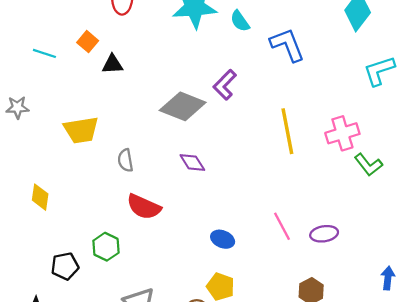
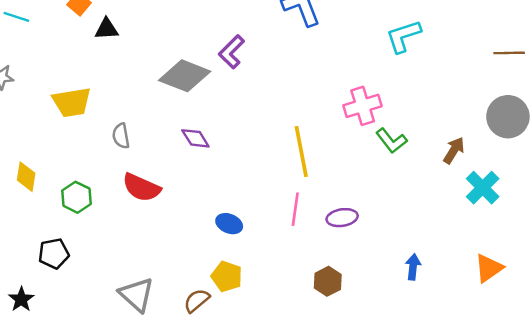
cyan line: (44, 53) -> (16, 17), moved
yellow line: (287, 131) -> (301, 152), moved
pink line: (282, 226) -> (295, 209), turned 36
green hexagon: (106, 247) -> (77, 197), moved

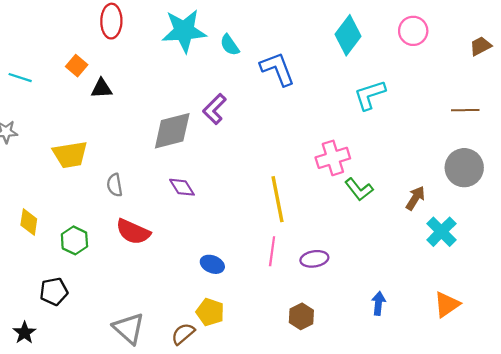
gray diamond: (185, 76) -> (172, 131), turned -36

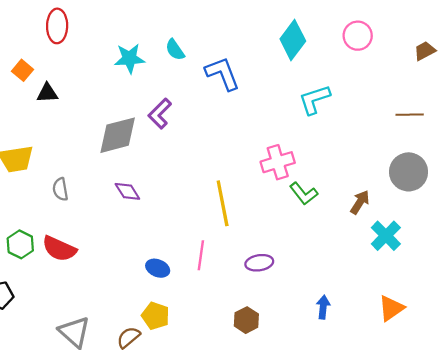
cyan star: (184, 31) -> (130, 58), moved, size x0.7
red semicircle: (133, 232) -> (59, 249), moved
pink line: (272, 251) -> (201, 255), moved

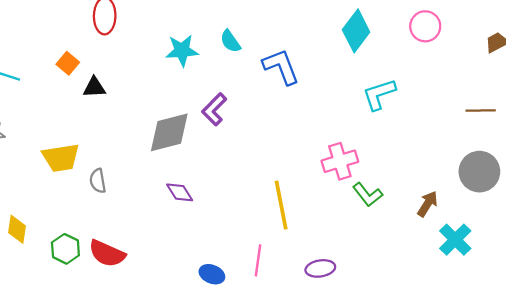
gray semicircle: (60, 189) -> (98, 181), moved

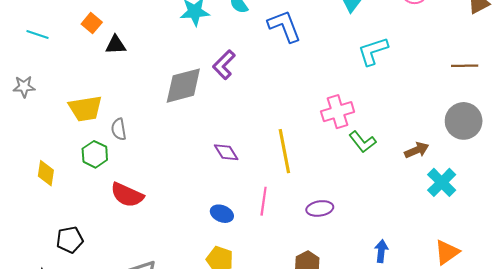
purple diamond: (180, 192) -> (226, 152), moved
brown arrow: (428, 204) -> (417, 150), turned 35
green hexagon: (65, 249) -> (95, 154), moved

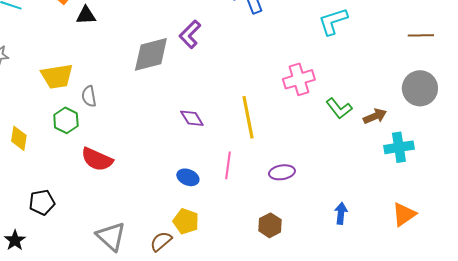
green L-shape: (363, 142) -> (339, 108), moved
cyan cross: (442, 182) -> (399, 147), turned 36

